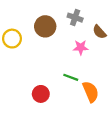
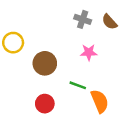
brown circle: (45, 26) -> (45, 63), moved
brown semicircle: (99, 32) -> (109, 22), moved

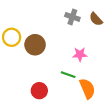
pink star: (89, 52) -> (80, 54), moved
brown circle: (45, 63) -> (35, 45), moved

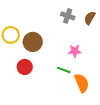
brown semicircle: (96, 19) -> (90, 18), turned 72
red circle: (39, 91) -> (25, 67), moved

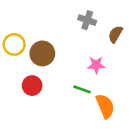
brown semicircle: (90, 18) -> (115, 34), moved

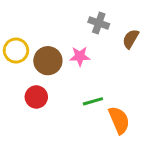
pink star: (96, 65) -> (80, 56), moved
green line: (82, 89) -> (93, 101), turned -36

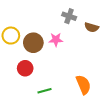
brown semicircle: (131, 39) -> (92, 27), turned -104
green line: (93, 101) -> (45, 91), moved

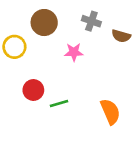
brown circle: (33, 43) -> (44, 23), moved
green line: (45, 91) -> (59, 104), moved

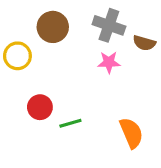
gray cross: (91, 21) -> (109, 25), size x1.4
pink star: (74, 52) -> (109, 62), moved

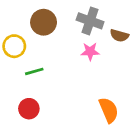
red circle: (40, 107) -> (29, 109), moved
green line: (70, 123) -> (34, 71), moved

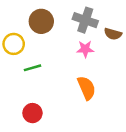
red circle: (29, 109) -> (32, 113), moved
orange semicircle: (109, 110) -> (86, 88), moved

